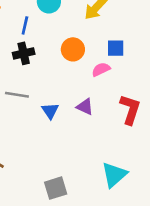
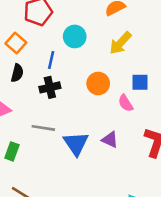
pink semicircle: (101, 69) -> (126, 103), turned -96
blue triangle: (50, 111) -> (76, 144), size x1.5

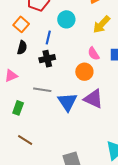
orange circle: (98, 84) -> (84, 72), moved
pink semicircle: (126, 103) -> (93, 54), moved
purple triangle: (110, 140) -> (93, 99), size x1.5

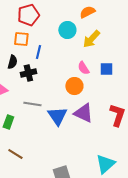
cyan circle: (66, 19) -> (67, 30), moved
orange square: (21, 24) -> (21, 39), moved, turned -35
black cross: (47, 59) -> (28, 73), moved

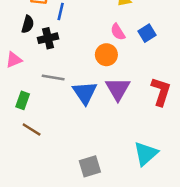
blue square: (106, 69) -> (147, 33), turned -32
purple triangle: (83, 113) -> (118, 89), turned 35
brown line: (15, 154) -> (32, 130), moved

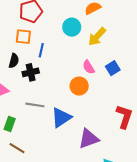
purple triangle: (118, 89) -> (89, 139), moved, turned 40
blue triangle: (85, 93) -> (61, 118), turned 30

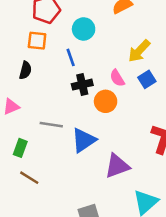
cyan circle: (72, 27) -> (84, 29), moved
yellow arrow: (97, 37) -> (139, 51), moved
blue line: (41, 50) -> (71, 57), moved, turned -32
black cross: (31, 72) -> (82, 85), moved

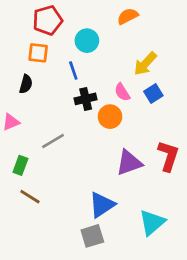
gray line: (51, 125) -> (53, 141), turned -40
blue triangle: (84, 140) -> (102, 205), moved
purple triangle: (117, 166) -> (129, 163), moved

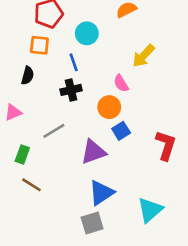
blue square: (153, 94) -> (121, 131), moved
black cross: (86, 99) -> (71, 90), moved
purple triangle: (129, 163) -> (93, 152), moved

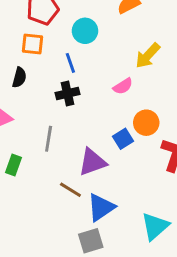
pink semicircle: (121, 83) -> (123, 86), turned -90
orange circle: (109, 107) -> (146, 123), moved
gray line: (54, 131) -> (49, 139), turned -50
brown line: (32, 185) -> (70, 190), moved

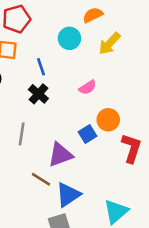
cyan circle: (85, 31) -> (69, 38), moved
yellow arrow: (148, 56) -> (110, 44), moved
black cross: (67, 94) -> (38, 94), turned -36

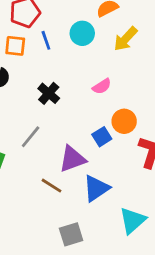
blue line: (41, 67) -> (46, 40), moved
gray line: (22, 134) -> (31, 137), turned 30
blue triangle: (68, 195) -> (96, 188), moved

